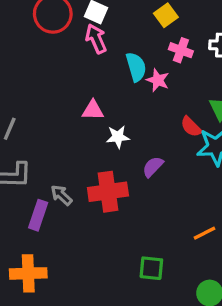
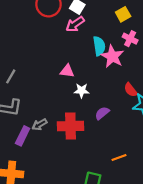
pink arrow: (96, 39) -> (75, 24), turned -108
pink star: (158, 80) -> (112, 56), size x1.5
gray arrow: (61, 195) -> (40, 124), turned -80
orange line: (205, 233) -> (119, 158), moved

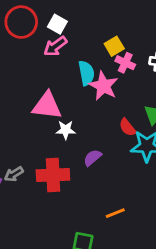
yellow square: (123, 14) -> (114, 46), moved
pink triangle: (67, 71) -> (47, 106), size x1.6

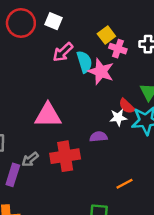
pink arrow: (55, 46) -> (63, 52), moved
pink triangle: (47, 106) -> (48, 115), moved
white star: (66, 130) -> (118, 117), moved
purple semicircle: (92, 158) -> (99, 137), turned 42

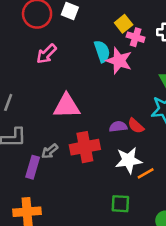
pink arrow: (63, 52) -> (46, 54), moved
red semicircle: (127, 106) -> (136, 126), moved
white star: (118, 117) -> (129, 160), moved, size x1.5

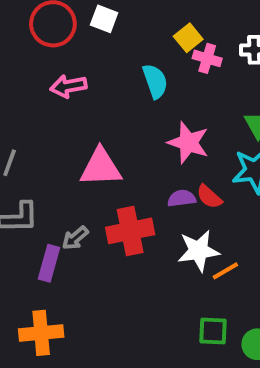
pink arrow: (46, 54) -> (68, 86), turned 35
pink star: (119, 61) -> (188, 143), moved
green square: (120, 204) -> (213, 331), moved

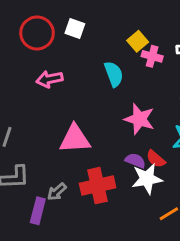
purple semicircle: (182, 198) -> (135, 161), turned 30
white star: (199, 251) -> (147, 179), moved

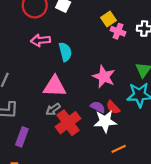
cyan semicircle: (114, 74) -> (65, 52), moved
red cross: (98, 186) -> (68, 123), turned -30
gray arrow: (57, 192) -> (53, 109), moved

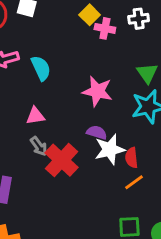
pink triangle: (55, 86) -> (35, 116), size x0.6
red semicircle: (113, 107) -> (132, 158), moved, turned 48
gray arrow: (53, 109) -> (39, 146), turned -80

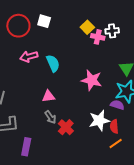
white cross: (139, 19) -> (112, 31), moved
purple semicircle: (97, 132) -> (117, 105), moved
red cross: (62, 160) -> (66, 127), size x0.7

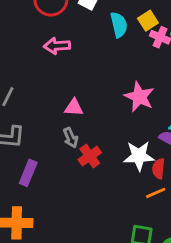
cyan semicircle: (53, 63) -> (119, 25), moved

